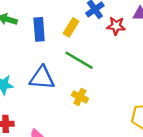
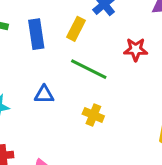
red star: (116, 26) -> (136, 49), moved
blue triangle: (42, 78) -> (44, 95), size x0.6

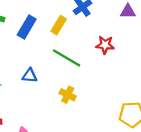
blue rectangle: (36, 34) -> (27, 27), turned 35

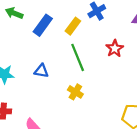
red star: (105, 45) -> (115, 48), turned 30
green line: (67, 58) -> (78, 57), turned 32

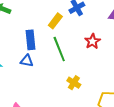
blue rectangle: (43, 25) -> (31, 40), moved, turned -42
yellow cross: (75, 92) -> (74, 83), moved

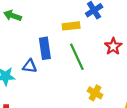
yellow rectangle: (55, 21) -> (71, 26), turned 49
blue triangle: (27, 61) -> (30, 66), moved

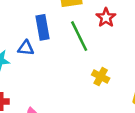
red star: (113, 46) -> (106, 18), moved

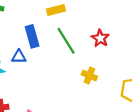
red star: (106, 18) -> (100, 38), moved

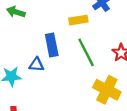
yellow cross: (89, 76) -> (107, 90), size x1.6

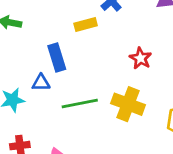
green line: (86, 52) -> (80, 103), moved, turned -68

